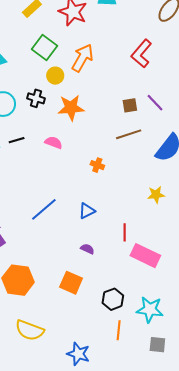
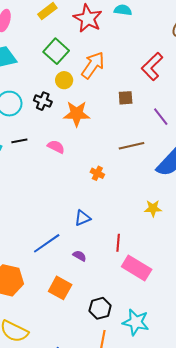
brown square: (130, 105) -> (126, 98), moved
blue line: (44, 209) -> (47, 243), moved

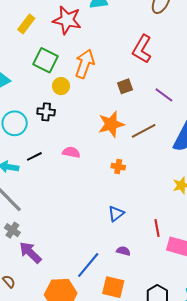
orange star: (77, 114) -> (111, 124), moved
blue line: (47, 243) -> (88, 265), moved

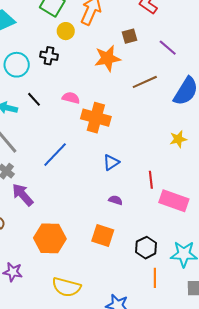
orange star: (111, 124) -> (107, 58), moved
black line: (34, 156) -> (34, 99), turned 70
orange cross: (118, 167) -> (96, 118), moved, size x2.0
blue line: (88, 265) -> (55, 155), moved

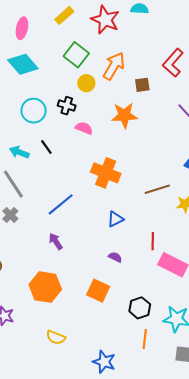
brown square: (129, 36) -> (142, 85), moved
brown line: (145, 82) -> (157, 189), moved
pink semicircle: (71, 98) -> (84, 128), moved
purple arrow: (23, 195) -> (56, 241), moved, size x0.7
yellow semicircle: (66, 287) -> (56, 337), size x0.7

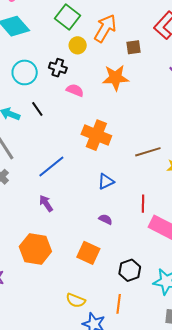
yellow semicircle: (56, 337) -> (76, 300), moved
orange line: (145, 339) -> (119, 304), moved

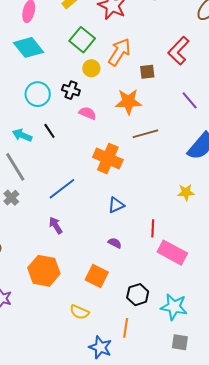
brown line: (148, 152) -> (145, 134), moved
yellow semicircle: (76, 300) -> (79, 312), moved

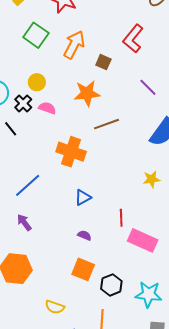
yellow circle: (91, 68) -> (37, 82), moved
brown square: (147, 72) -> (103, 62), turned 35
black cross: (71, 90) -> (23, 103), moved, turned 30
orange square: (97, 276) -> (83, 269), moved

